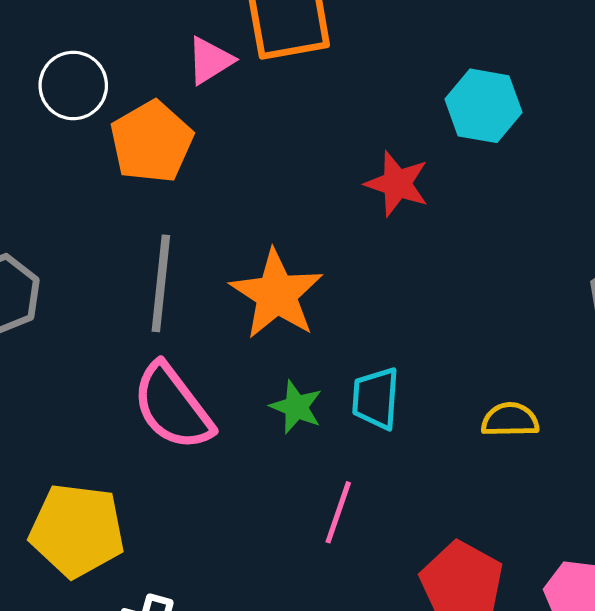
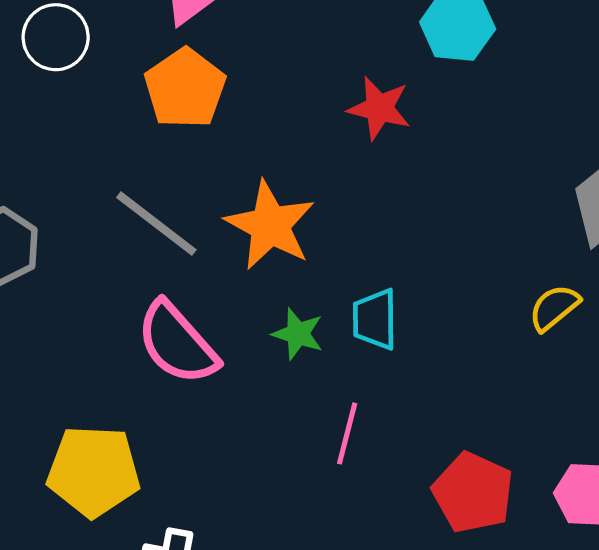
orange pentagon: (152, 142) -> (185, 88), moved
gray line: (161, 283) -> (156, 224), turned -54
yellow semicircle: (510, 420) -> (554, 308), moved, turned -34

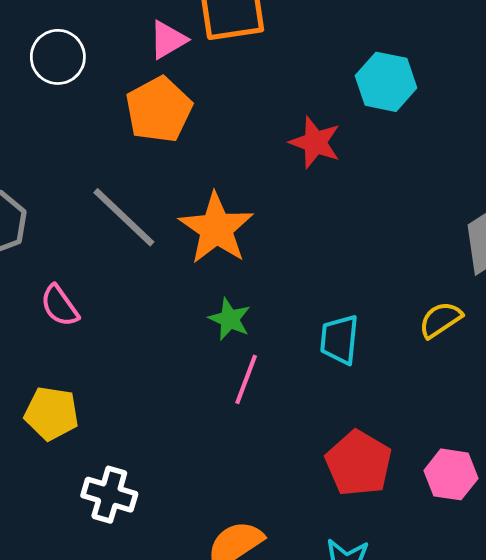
cyan trapezoid: (375, 319) -> (339, 340), moved
pink semicircle: (177, 343) -> (60, 306), moved, size x0.6
pink line: (347, 433) -> (246, 379), moved
yellow pentagon: (94, 471) -> (52, 413), size x0.7

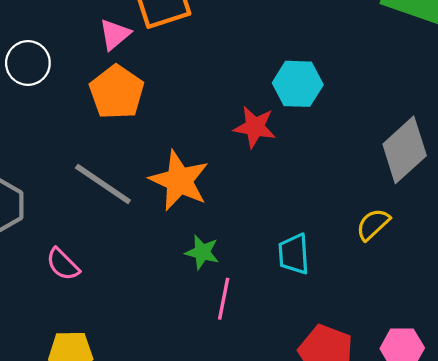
cyan hexagon: (386, 82) -> (298, 84), moved
red star: (315, 142) -> (255, 127), moved

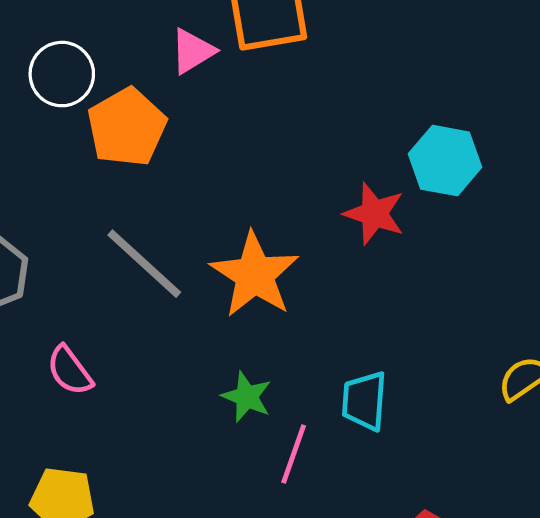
orange pentagon: (117, 92) -> (127, 127), moved
green star: (202, 252) -> (247, 397), moved
cyan trapezoid: (294, 254) -> (364, 401), moved

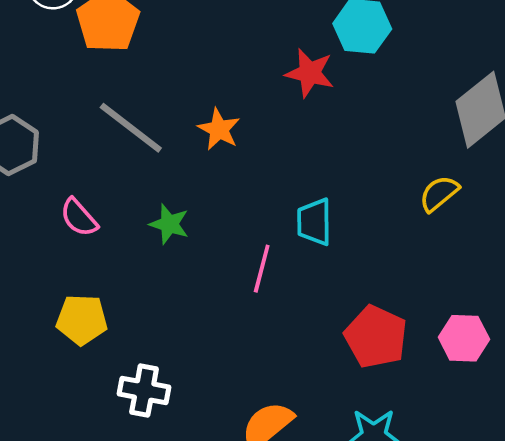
orange star: (255, 275) -> (219, 129), size x0.6
green star: (247, 397) -> (169, 224), moved

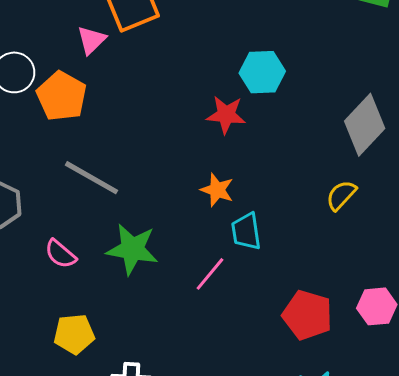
orange star: (219, 129) -> (217, 190), moved
green star: (169, 224) -> (132, 249), size x1.6
pink line: (262, 269) -> (210, 274), turned 33

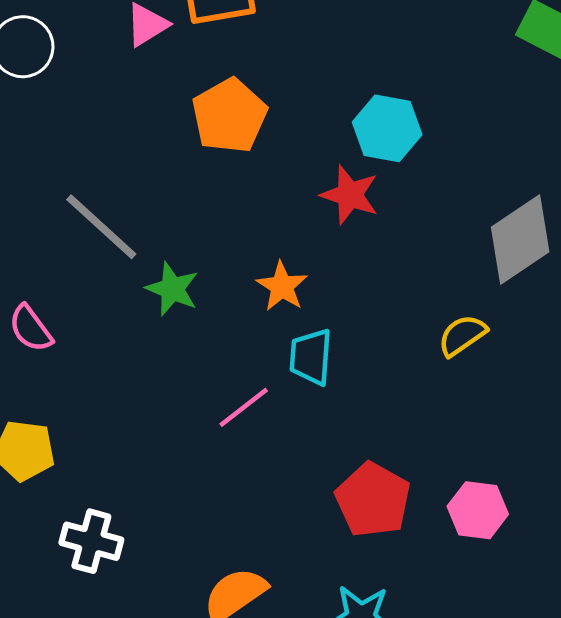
orange pentagon: (62, 96) -> (229, 116), moved
red star: (226, 115) -> (350, 195), moved
green star: (132, 249) -> (172, 289), moved, size x0.7

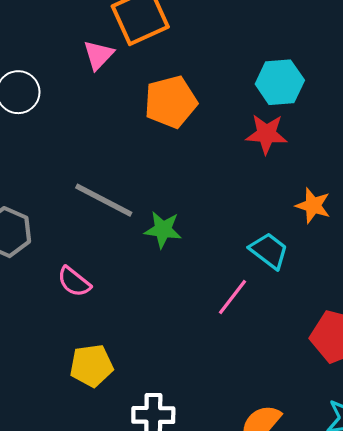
orange pentagon: (229, 116) -> (171, 102), turned 30
orange star: (282, 286) -> (313, 206), moved
cyan trapezoid: (311, 357) -> (269, 251), turned 138

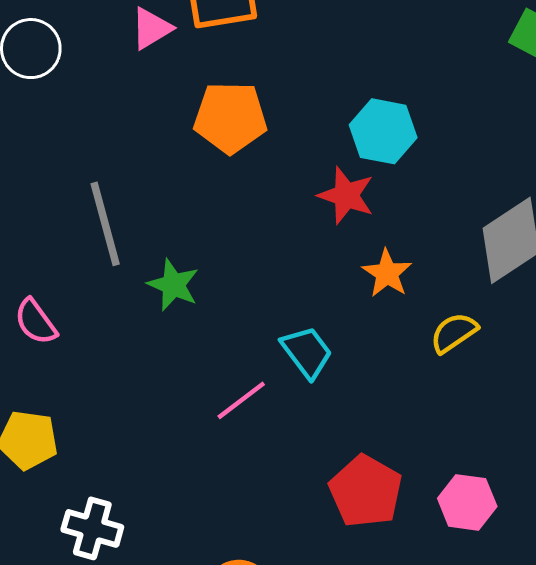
gray line: (104, 200) -> (105, 224), turned 32
orange star: (313, 206) -> (387, 273), moved

